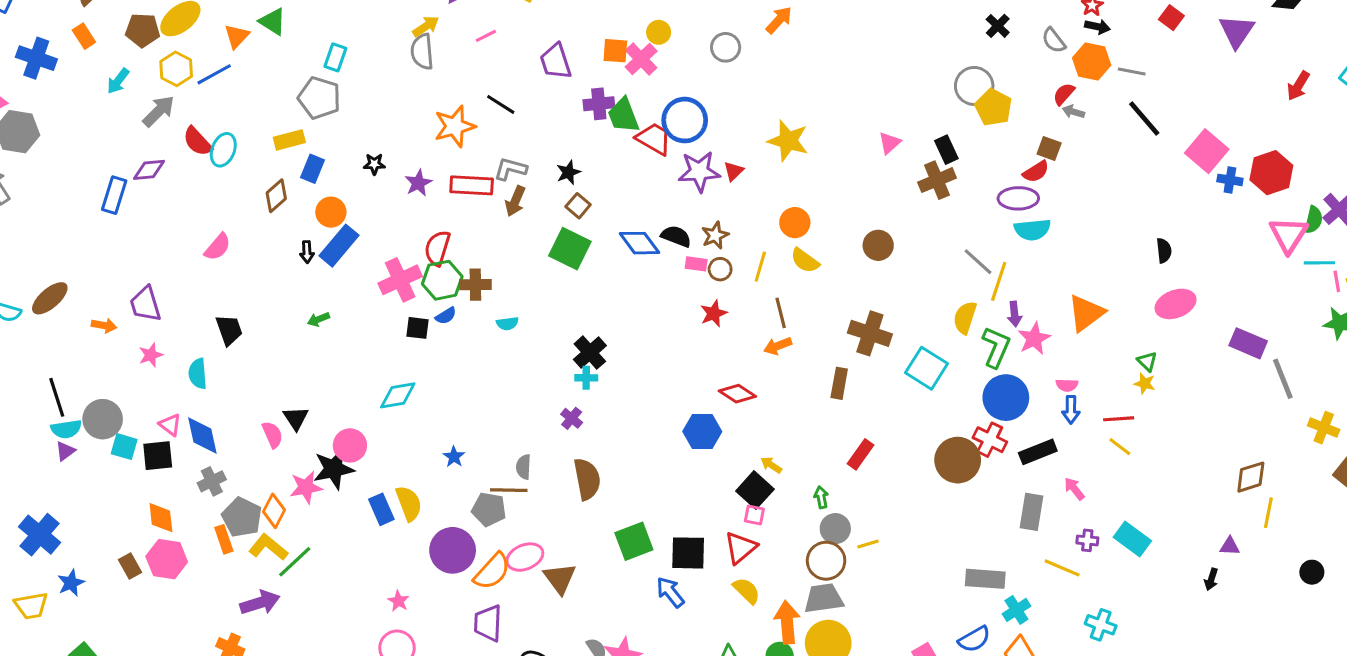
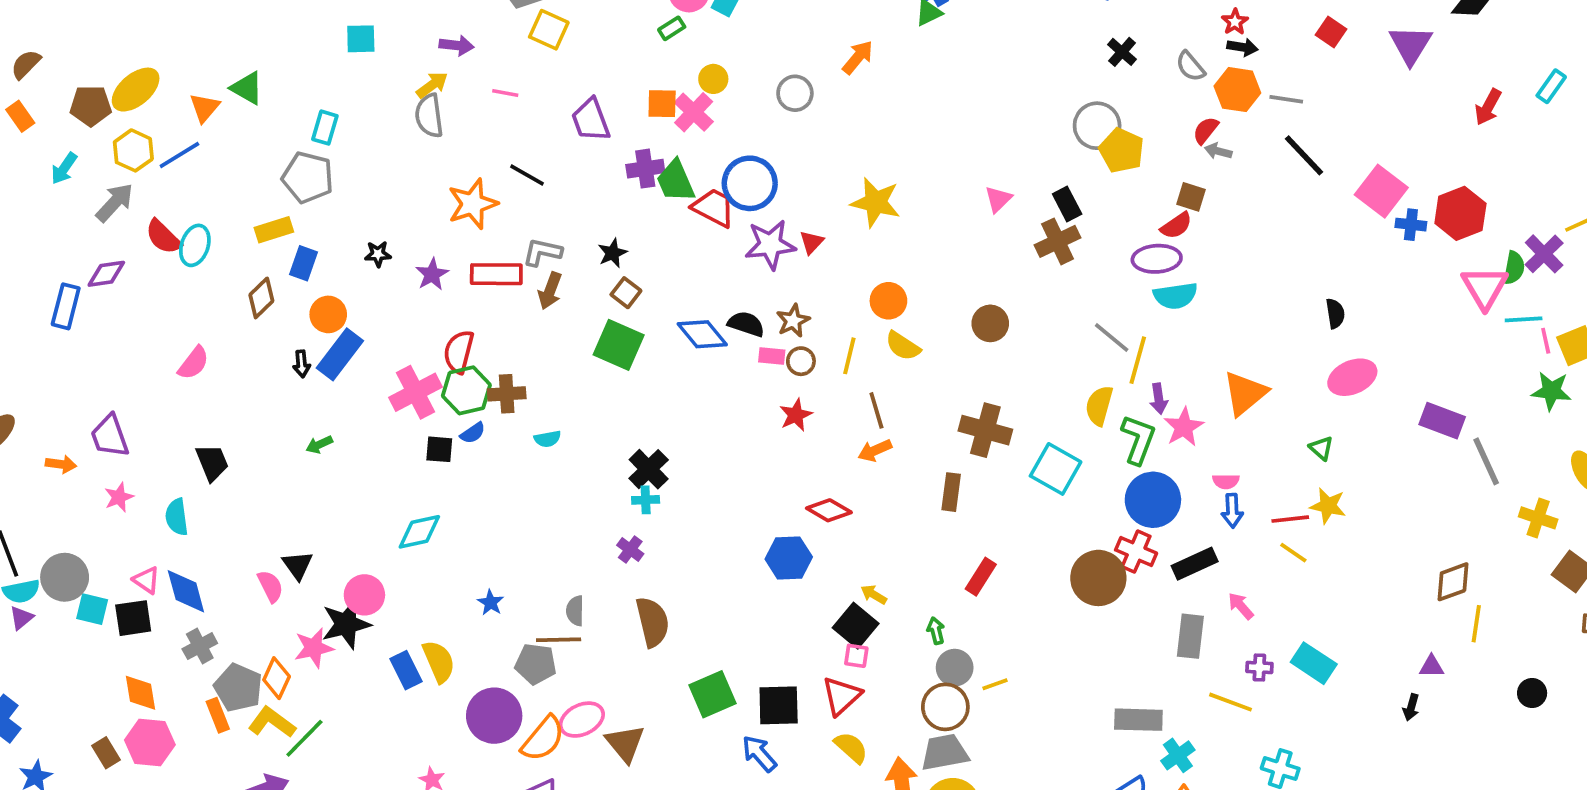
pink line: (486, 36) -> (505, 93), turned 40
yellow star: (1145, 383) -> (1328, 506), moved, size x1.4

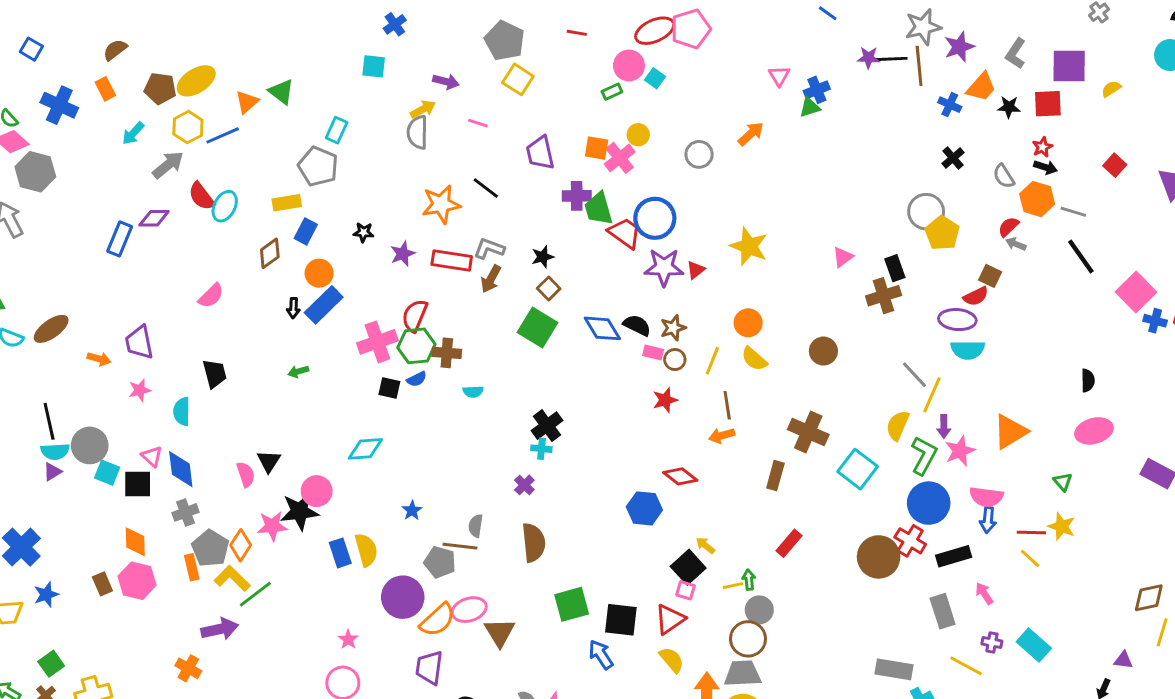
pink semicircle: (1226, 481) -> (986, 497), size x1.6
gray rectangle: (1190, 636) -> (943, 611), turned -32
yellow line: (995, 684) -> (733, 586), moved

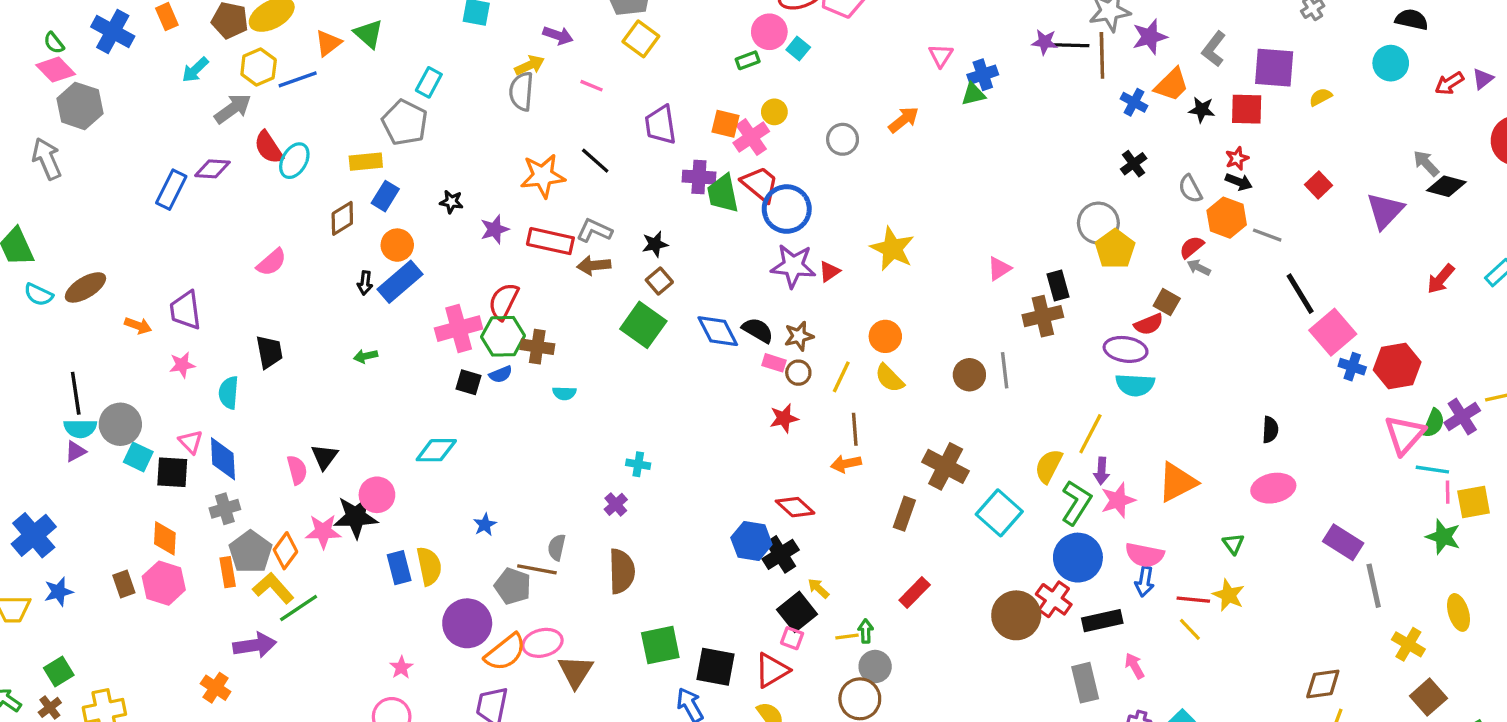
red trapezoid: (625, 233) -> (760, 184), moved
black line: (1081, 256) -> (1300, 294), moved
brown arrow: (491, 279) -> (594, 265), turned 52
gray line: (915, 375) -> (1005, 370), moved, turned 32
black cross: (547, 426) -> (781, 554), moved

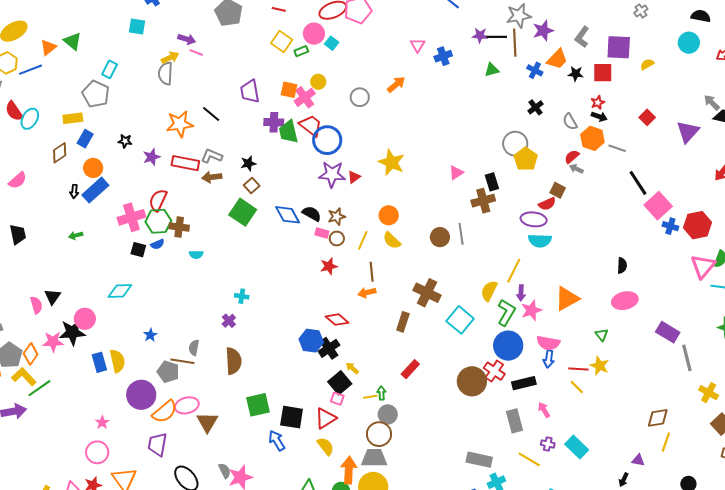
yellow square: (641, 39) -> (282, 41), moved
pink line: (591, 86) -> (196, 52), moved
green triangle: (973, 94) -> (492, 70), moved

